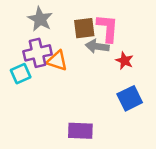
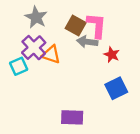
brown square: (84, 28) -> (76, 25), turned 36
purple cross: (38, 53) -> (34, 48), turned -30

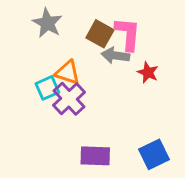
purple cross: (34, 48) -> (69, 99), moved
cyan square: (19, 66) -> (47, 88), moved
blue square: (116, 88) -> (154, 154), moved

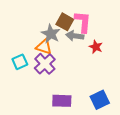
gray star: (47, 23) -> (51, 34), moved
cyan square: (47, 88) -> (20, 62), moved

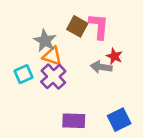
gray star: (51, 34) -> (45, 41), moved
gray arrow: (75, 36) -> (101, 67), moved

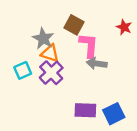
pink L-shape: (99, 26) -> (89, 45), moved
red star: (114, 56) -> (124, 27), moved
purple rectangle: (74, 121) -> (85, 110), moved

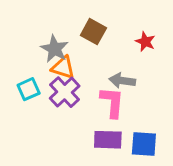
red star: (124, 27) -> (145, 42), moved
pink L-shape: (89, 45) -> (112, 102), moved
blue square: (114, 114) -> (144, 144), turned 30

